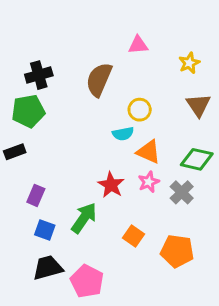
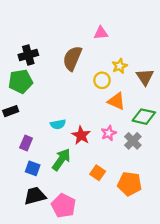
yellow star: (189, 63) -> (120, 66), moved
cyan semicircle: (123, 134) -> (58, 124), moved
orange triangle: (149, 152) -> (116, 101), moved

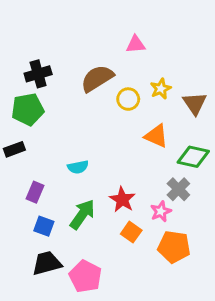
brown semicircle: (72, 58) -> (97, 78), turned 35
yellow circle: (102, 80) -> (128, 99), moved
pink star: (109, 133) -> (161, 211), moved
red star: (81, 135) -> (122, 200), moved

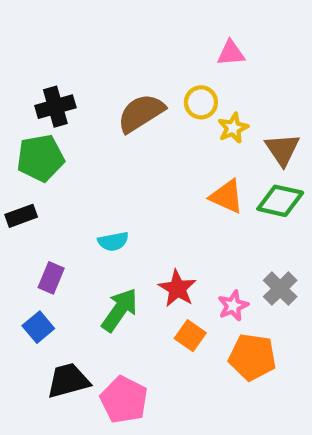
pink triangle: (136, 44) -> (231, 53), moved
yellow circle: (128, 99) -> (201, 102), moved
green diamond: (193, 157) -> (280, 201), moved
gray cross: (178, 189) -> (280, 289), moved
blue square: (44, 226) -> (38, 327), moved, turned 30

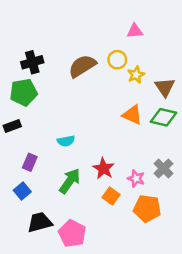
pink star: (233, 306) -> (136, 178), turned -30

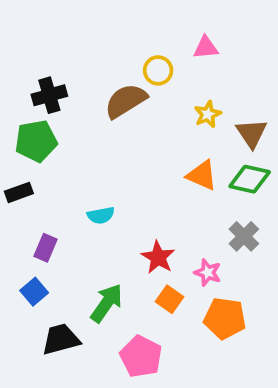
yellow circle: (117, 60) -> (158, 70), moved
gray cross: (164, 168) -> (244, 236), moved
green arrow: (70, 181) -> (107, 303), moved
pink pentagon: (72, 233) -> (141, 356), moved

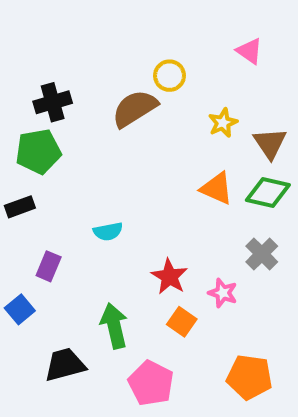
pink triangle: (206, 48) -> (249, 51), moved, turned 40
blue square: (34, 292) -> (20, 309), moved
green arrow: (107, 303) -> (114, 326), turned -48
orange pentagon: (225, 318) -> (249, 377), moved

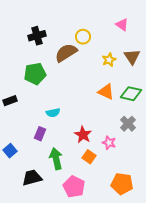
black cross: (53, 102) -> (37, 36), moved
brown triangle: (270, 143) -> (132, 57), moved
green pentagon: (38, 151) -> (35, 74), moved
purple rectangle: (49, 266) -> (40, 134), moved

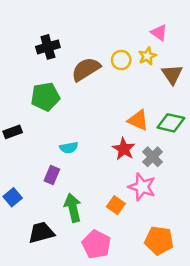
yellow circle: (83, 37) -> (121, 60), moved
yellow star: (109, 60) -> (147, 56), moved
gray cross: (128, 124) -> (153, 157), moved
red star: (83, 135) -> (124, 149), moved
pink star: (109, 143) -> (142, 187), size x1.5

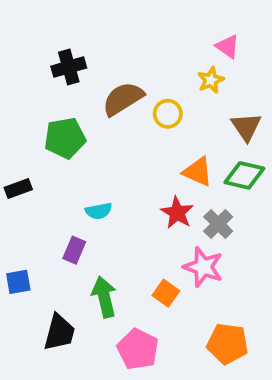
yellow circle: (121, 60) -> (168, 114), moved
brown triangle: (172, 74) -> (246, 127), moved
blue square: (13, 197) -> (18, 282), turned 30
black trapezoid: (41, 233) -> (59, 332), turned 120

